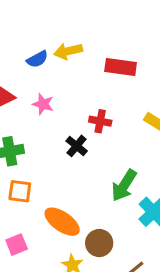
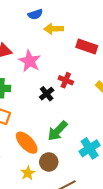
blue semicircle: (37, 59) -> (35, 14), moved
pink star: (43, 104) -> (30, 61), size x1.5
green arrow: (124, 185) -> (57, 131), moved

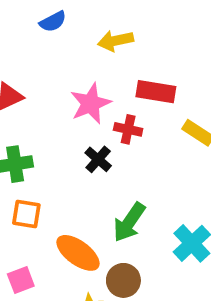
yellow arrow: (54, 29) -> (115, 41), moved
red rectangle: (87, 47) -> (156, 92), moved
pink star: (30, 61) -> (90, 103), moved, turned 30

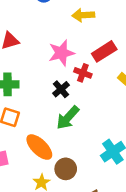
red rectangle: (156, 92) -> (104, 51), turned -50
green arrow: (129, 222) -> (68, 118), moved

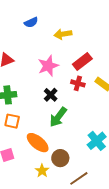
red cross: (83, 73) -> (78, 83), moved

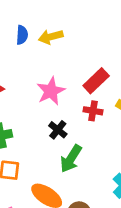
blue semicircle: (31, 22) -> (22, 35), turned -56
yellow arrow: (63, 34) -> (51, 37), moved

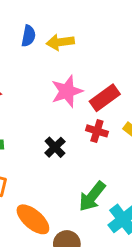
pink star: (51, 91) -> (67, 91), moved
green arrow: (71, 159) -> (92, 196), moved

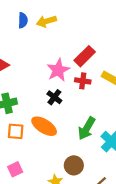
pink star: (67, 91) -> (58, 70), moved
orange ellipse: (33, 219) -> (44, 126), moved

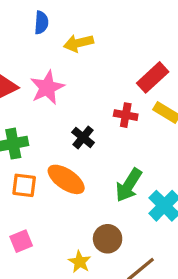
yellow arrow: (46, 21) -> (79, 43), moved
red rectangle: (85, 56) -> (153, 77), moved
pink star: (58, 70) -> (47, 88), moved

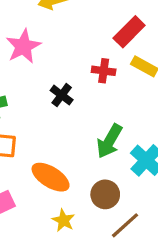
orange ellipse: (66, 179) -> (51, 177), moved
brown circle: (108, 239) -> (105, 194), moved

